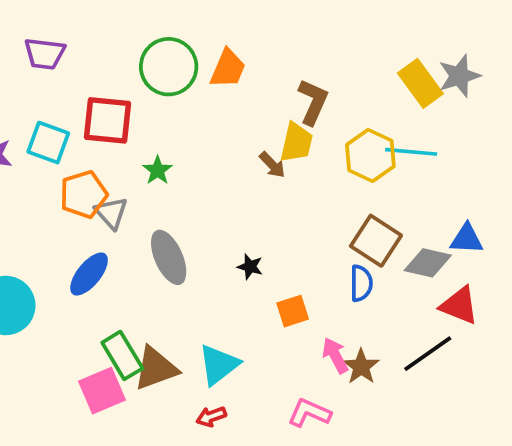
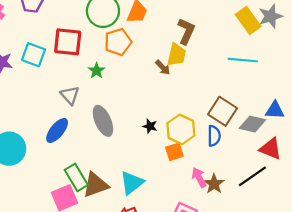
yellow hexagon: (370, 156) -> (181, 129), moved
orange pentagon: (83, 194) -> (118, 42), moved

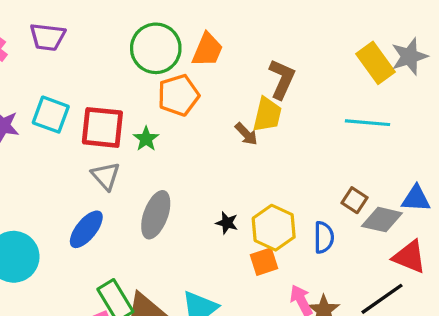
red square: (68, 42) -> (102, 127), moved
brown square: (223, 111) -> (355, 200), moved, size x0.6
gray ellipse: (103, 121) -> (156, 215), turned 44

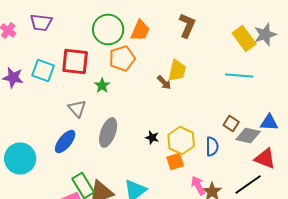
brown L-shape: (282, 79) -> (187, 26), moved
red square: (102, 127) -> (75, 62), moved

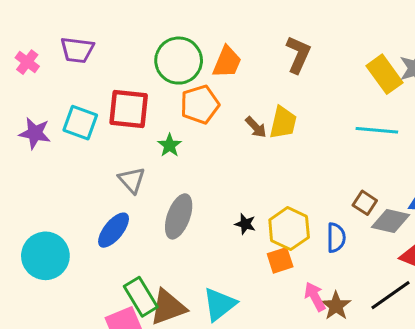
brown arrow: (164, 82) -> (256, 127), moved

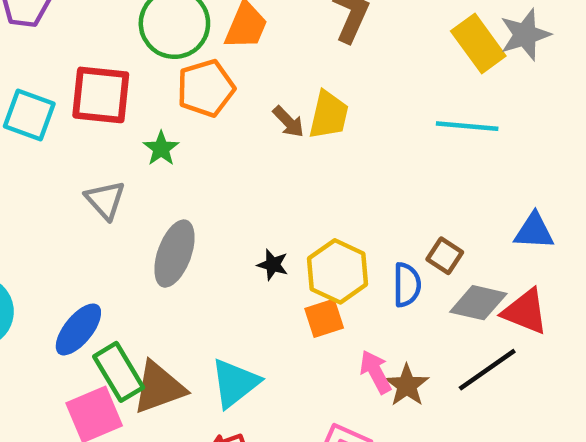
brown square: (365, 203) -> (445, 256), moved
gray diamond: (391, 221) -> (478, 303), moved
blue ellipse: (114, 230) -> (78, 329), moved

